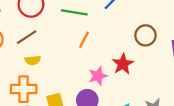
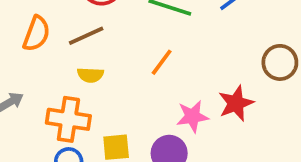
orange line: (84, 40) -> (162, 62), moved

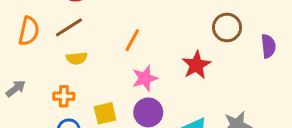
pink star: (192, 116) -> (145, 78), moved
orange cross: (68, 119) -> (64, 96), size x0.6

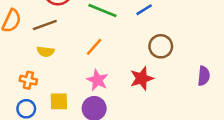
brown circle: (227, 27) -> (161, 46), moved
pink star: (145, 78) -> (97, 80), turned 30

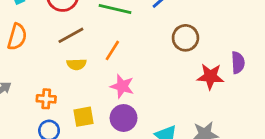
brown line: (45, 25) -> (71, 35), moved
yellow semicircle: (46, 52) -> (77, 64), moved
red star: (142, 78) -> (210, 76), moved, turned 30

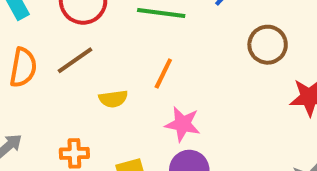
brown line: (71, 35) -> (75, 60), moved

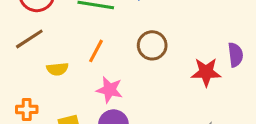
brown circle: (268, 45) -> (152, 45), moved

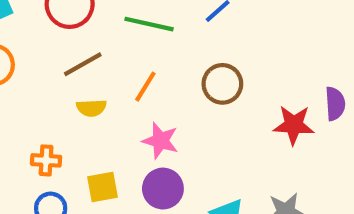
brown line: (29, 39) -> (83, 64), moved

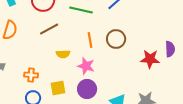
orange line: (145, 87) -> (90, 40), moved, turned -42
yellow semicircle: (91, 108) -> (63, 54), moved

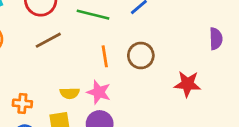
purple semicircle: (170, 49) -> (216, 39), moved
yellow semicircle: (63, 54) -> (70, 93), moved

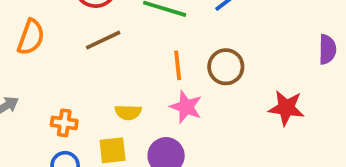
pink star: (99, 92) -> (186, 107), moved

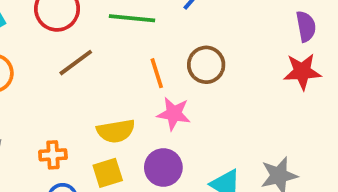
red star: (286, 108) -> (302, 72), moved
yellow semicircle: (128, 112) -> (116, 131), size x1.4

